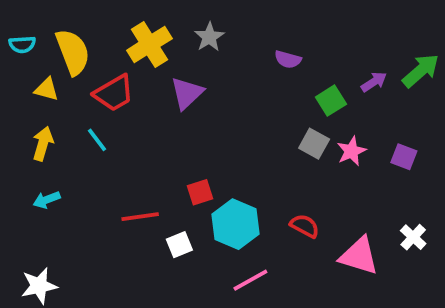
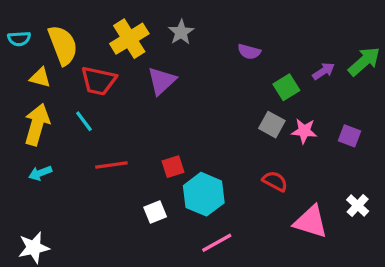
red trapezoid: (114, 93) -> (98, 81), turned 42
yellow arrow: (43, 144) -> (37, 125), size x1.4
pink star: (351, 151) -> (304, 131), turned 30
red line: (140, 217) -> (111, 165), moved
red semicircle: (305, 226) -> (275, 181), moved

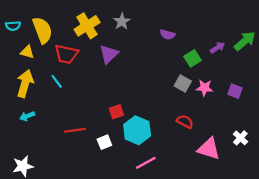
red line: (111, 165) -> (75, 130), moved

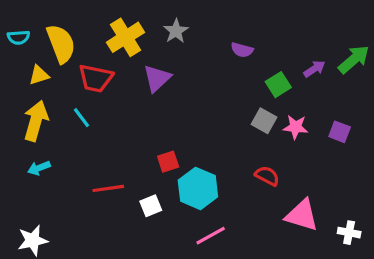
yellow triangle: (27, 52) -> (39, 75), turned -32
white cross: (240, 138) -> (349, 233), moved, turned -32

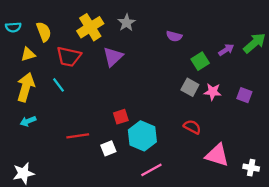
yellow semicircle: (61, 44) -> (44, 32), size x0.7

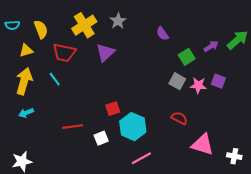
purple semicircle: (174, 36) -> (162, 34), turned 40
purple square: (244, 95) -> (218, 81), moved

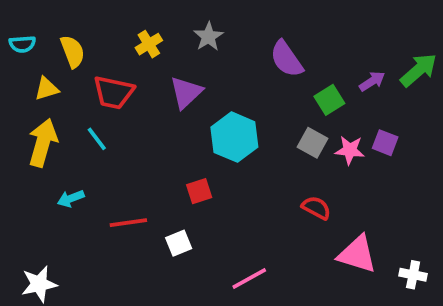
yellow cross: (84, 25) -> (149, 44), size x0.6
purple semicircle: (162, 34) -> (287, 59), size x1.5
cyan arrow: (26, 113) -> (71, 198), moved
cyan hexagon: (133, 127) -> (234, 137), moved

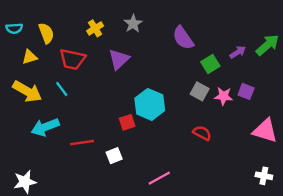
cyan hexagon: (234, 137) -> (150, 104), moved
yellow arrow: (43, 143) -> (27, 91), turned 104
cyan arrow: (71, 198) -> (45, 127), size x1.6
pink triangle: (357, 254) -> (265, 131), moved

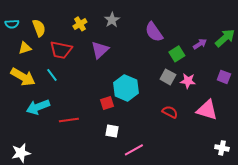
purple square: (246, 91) -> (224, 77), moved
pink triangle: (265, 131) -> (207, 110), moved
white square: (114, 156) -> (112, 131), moved, turned 32

